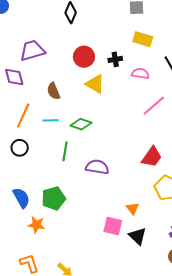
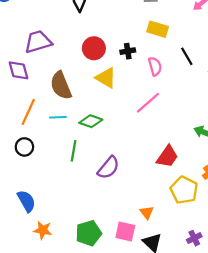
pink semicircle: (140, 74) -> (155, 66), turned 66
brown semicircle: (53, 91) -> (61, 86), size x1.5
pink line: (154, 106) -> (148, 103), moved
purple semicircle: (97, 167) -> (108, 168), turned 120
green pentagon: (54, 198) -> (89, 233), moved

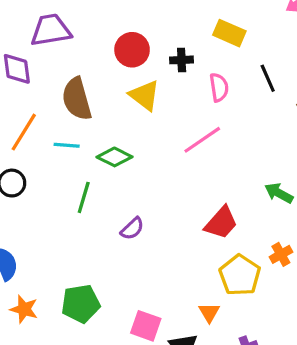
purple semicircle: (108, 168) -> (132, 229), size x0.7
orange triangle: (147, 212) -> (209, 312), moved
green pentagon: (89, 233) -> (81, 304), moved

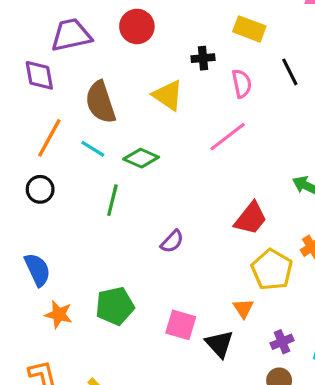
red circle: (132, 50) -> (137, 26), moved
cyan line: (67, 145) -> (93, 149), turned 30
purple semicircle: (132, 229) -> (172, 241), moved

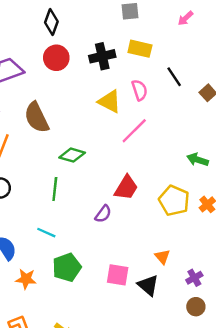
black cross: (203, 58) -> (102, 56), moved, size x1.5
yellow triangle: (168, 95) -> (110, 101), moved
cyan line: (93, 149) -> (46, 233), moved
red trapezoid: (251, 218) -> (126, 188), moved
yellow pentagon: (272, 270) -> (174, 201), moved

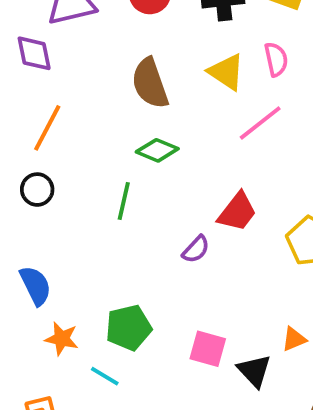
brown semicircle: (37, 117) -> (150, 83), moved
cyan line: (46, 233) -> (105, 376), moved
orange triangle: (162, 257) -> (294, 339), moved, turned 42

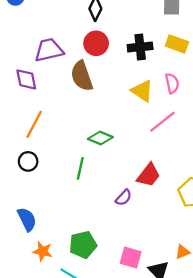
brown semicircle: (150, 83) -> (82, 76), moved

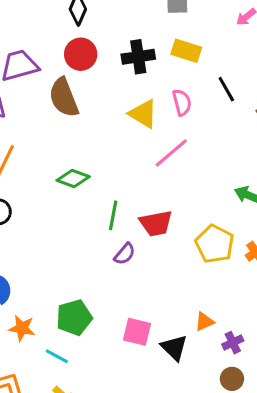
green diamond: (100, 138) -> (73, 179), moved
green line: (80, 168) -> (113, 215), moved
red trapezoid: (149, 175) -> (156, 223), turned 44

